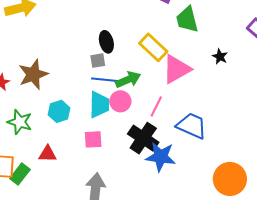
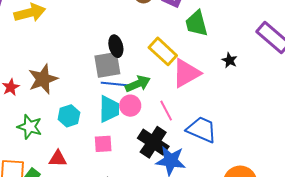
gray square: (98, 61) -> (107, 65), size x1.8
pink line: (156, 107) -> (166, 111), turned -55

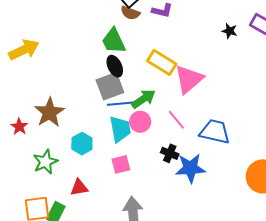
green trapezoid: (197, 23) -> (114, 41), moved
black star: (230, 60) -> (230, 31), moved
green star: (30, 127) -> (45, 162), turned -30
black cross: (153, 142) -> (170, 153), size x0.6

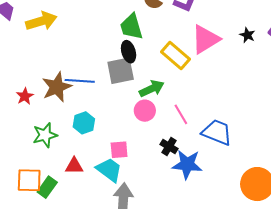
pink triangle: (189, 79) -> (205, 39), moved
blue line: (122, 103) -> (80, 81), moved
cyan trapezoid: (120, 129) -> (109, 170), moved, turned -52

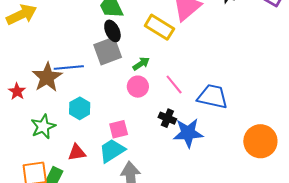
green arrow: (152, 89) -> (141, 64), size x0.7
cyan trapezoid: (109, 170) -> (112, 151), turned -60

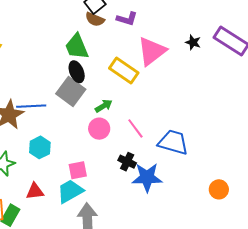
gray square: (108, 51) -> (71, 92), turned -36
orange circle: (260, 141) -> (219, 189), size x0.6

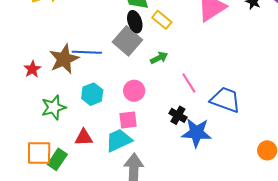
yellow rectangle: (124, 70) -> (162, 20), moved, size x0.7
pink circle: (99, 129) -> (134, 91), moved

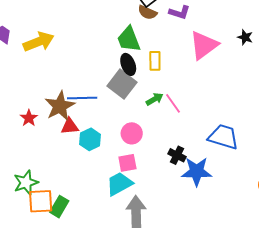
yellow rectangle: (162, 20) -> (155, 61), turned 54
pink line: (189, 83) -> (173, 103), moved
green star: (54, 107) -> (26, 183), moved
red triangle: (84, 137) -> (70, 126), moved

